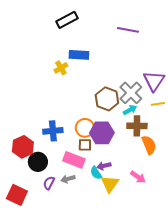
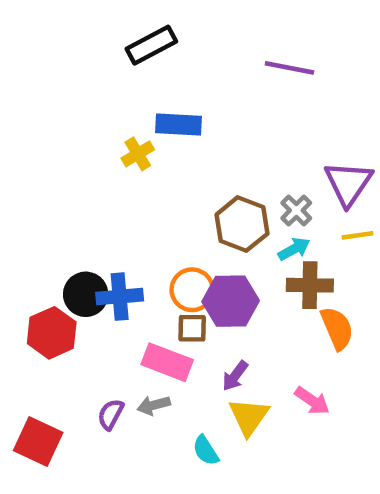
gray cross: (131, 93) -> (296, 210), size x0.6
black circle: (38, 162) -> (86, 294), moved
purple arrow: (104, 166) -> (235, 376), turned -40
cyan semicircle: (96, 173) -> (206, 451), moved

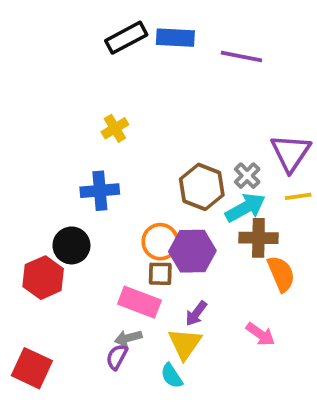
blue rectangle: (179, 124) -> (175, 38), moved
cyan arrow: (294, 249) -> (245, 208), size x1.5
blue cross: (120, 297) -> (100, 191), moved
purple semicircle: (111, 414) -> (117, 357), moved
yellow triangle: (249, 417) -> (185, 344), moved

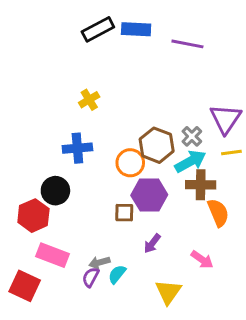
orange circle: (160, 242) -> (130, 163), moved
pink rectangle: (139, 302) -> (53, 255), moved
yellow triangle: (185, 344) -> (168, 292), moved
cyan semicircle: (172, 376) -> (117, 274), moved, turned 72

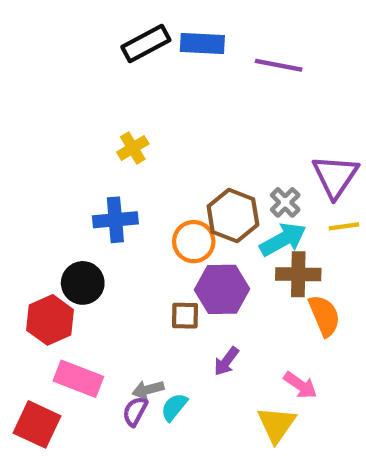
yellow triangle: (168, 292) -> (276, 424), moved

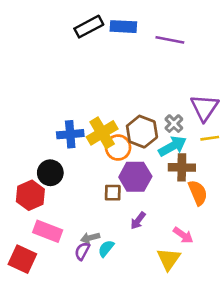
yellow cross: (133, 148) -> (102, 133), moved, size x1.6

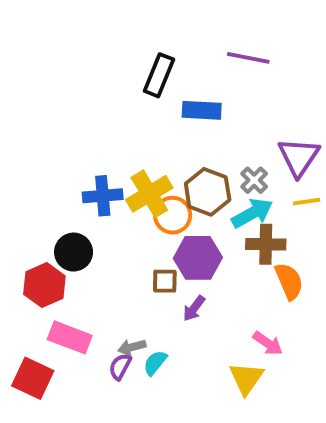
black rectangle: (89, 27) -> (159, 75), moved, turned -40
blue rectangle: (123, 27) -> (202, 110), moved
purple arrow: (138, 221) -> (194, 308), moved

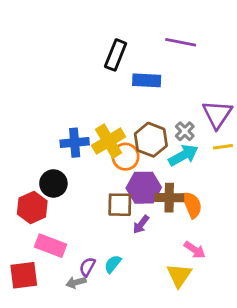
brown cross: (266, 244) -> (169, 198), moved
brown square: (165, 281) -> (120, 205), size x1.4
orange semicircle: (289, 281) -> (192, 205), moved
gray arrow: (132, 347) -> (76, 282), moved
red square: (33, 378) -> (24, 275), turned -32

